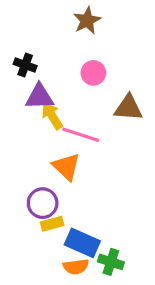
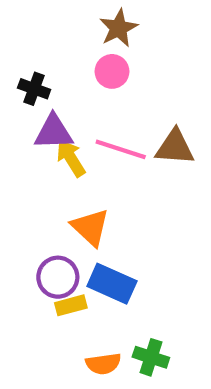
pink circle: (93, 73) -> (112, 71), moved
pink line: (81, 135) -> (121, 149), moved
blue rectangle: (82, 243) -> (112, 284), moved

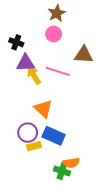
brown triangle: (175, 147) -> (84, 55), moved
green cross: (151, 357) -> (62, 171), moved
orange semicircle: (103, 364) -> (71, 163), moved

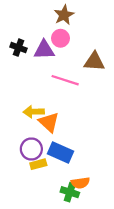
purple triangle: (26, 63) -> (44, 50), moved
yellow arrow: (34, 76) -> (34, 112), moved, turned -60

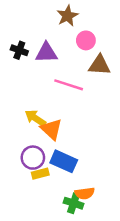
pink circle: (60, 38) -> (86, 40), moved
yellow arrow: (34, 112) -> (35, 118), turned 36

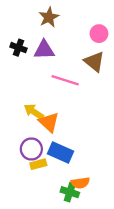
brown star: (67, 16) -> (49, 17), moved
pink circle: (86, 40) -> (99, 34), moved
brown triangle: (99, 65) -> (94, 62), turned 35

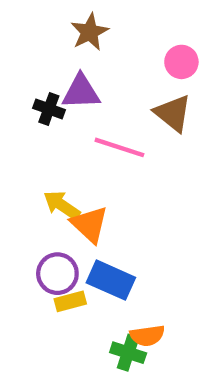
black cross: (19, 48) -> (49, 109), moved

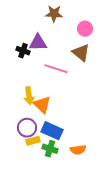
brown star: (90, 32) -> (54, 14), moved, turned 30
yellow arrow: (62, 205) -> (29, 96), turned -132
orange semicircle: (147, 336) -> (78, 150), moved
green cross: (128, 353) -> (50, 149), moved

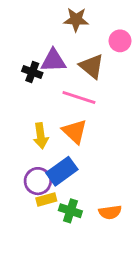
brown triangle: (81, 53) -> (92, 66), moved
orange triangle: (42, 105) -> (75, 131), moved
blue rectangle: (52, 131) -> (62, 171), moved, turned -60

